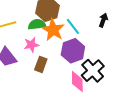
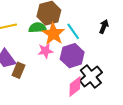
pink star: (31, 45) -> (45, 51), moved
brown rectangle: (41, 64) -> (19, 70), moved
pink diamond: (77, 81) -> (75, 87), turned 50

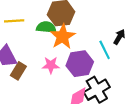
cyan line: (73, 31) -> (105, 50), moved
pink star: (45, 51) -> (51, 65), moved

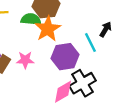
pink star: (51, 65) -> (25, 60), moved

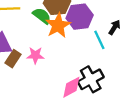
green semicircle: (31, 19) -> (42, 16), turned 30
purple hexagon: (65, 57) -> (80, 17), moved

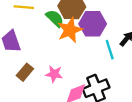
pink star: (35, 55) -> (54, 74), moved
brown rectangle: (13, 59) -> (25, 72), moved

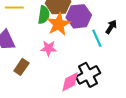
green semicircle: (55, 18) -> (44, 15), turned 60
pink star: (54, 74) -> (49, 48), moved

